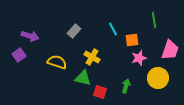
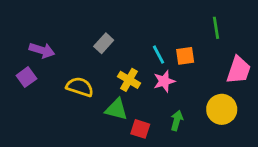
cyan line: (113, 29) -> (158, 55), moved
pink star: (139, 58) -> (164, 81), moved

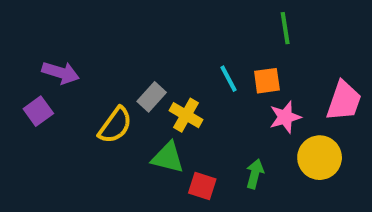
green line: (216, 28) -> (285, 28), moved
gray rectangle: (104, 43) -> (152, 97), moved
pink star: (164, 81) -> (285, 117), moved
yellow semicircle: (80, 87) -> (115, 125), turned 108

